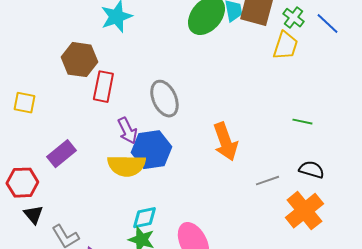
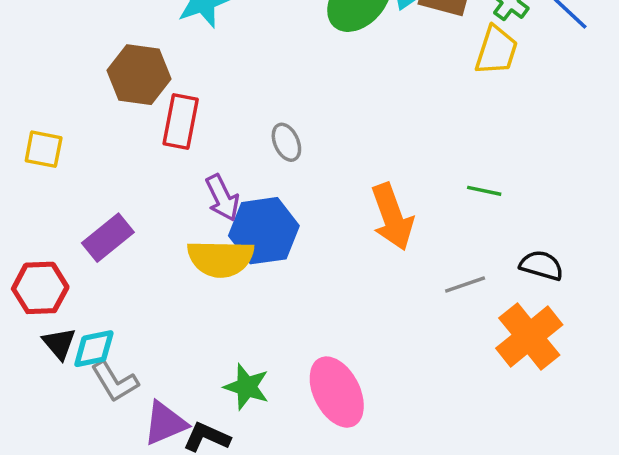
gray ellipse: (164, 99) -> (286, 142), size x0.6
green line: (302, 122) -> (484, 191), moved
cyan diamond: (144, 218) -> (94, 349), moved

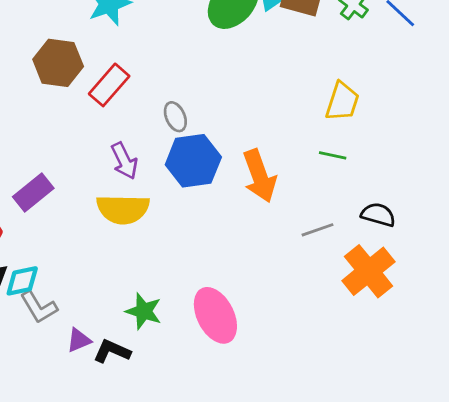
yellow trapezoid: (496, 50) -> (342, 101), moved
red rectangle: (181, 121) -> (109, 85), moved, turned 30
blue hexagon: (264, 231) -> (193, 161), moved
purple triangle: (165, 423) -> (79, 340), size x0.7

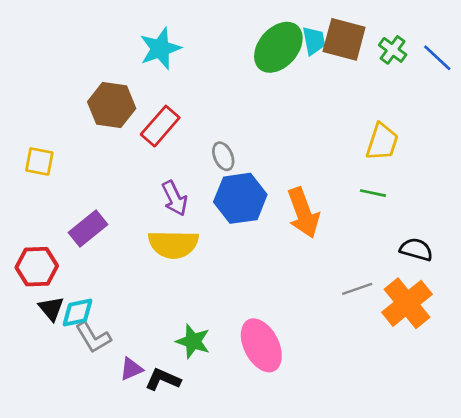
gray line: (318, 230) -> (357, 289), moved

